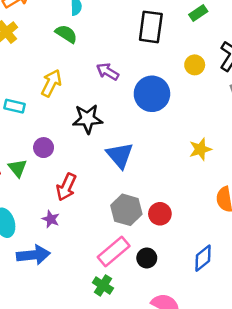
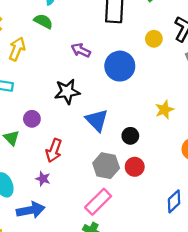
yellow arrow: (51, 83) -> (17, 49), moved
black circle: (147, 258) -> (130, 136), moved

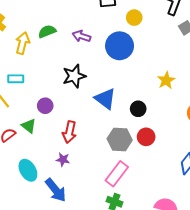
green semicircle: (43, 21) -> (47, 31), moved, turned -42
yellow circle: (154, 39) -> (134, 18), moved
blue arrow: (31, 210) -> (56, 190), turned 70

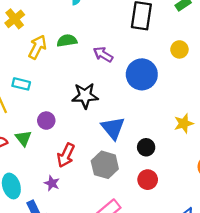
yellow circle: (134, 18) -> (179, 49), moved
gray hexagon: (120, 139) -> (105, 165), moved

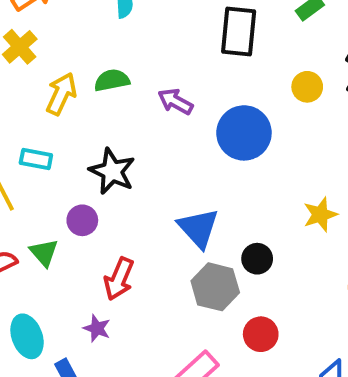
black star: (85, 96) -> (112, 171), moved, turned 30
gray hexagon: (105, 165) -> (215, 287), moved
red circle: (148, 180) -> (261, 334), moved

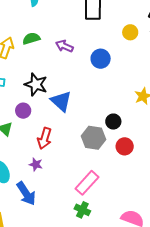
blue circle: (244, 133) -> (101, 59), size x0.7
blue triangle: (198, 228) -> (61, 101), moved
red circle: (261, 334) -> (125, 146), moved

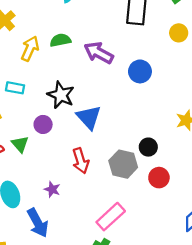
yellow circle: (130, 32) -> (179, 33), moved
purple arrow: (64, 46) -> (99, 53), size x1.4
red arrow: (45, 138) -> (81, 161), moved, turned -40

